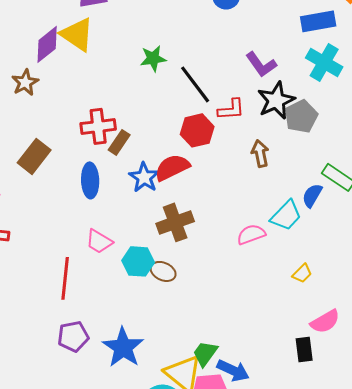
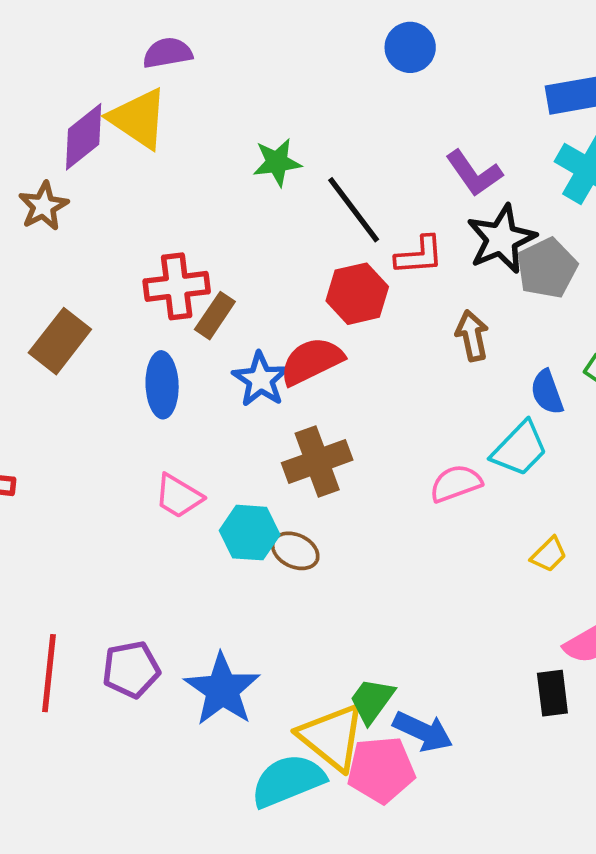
blue semicircle: (312, 195) -> (547, 392), moved, turned -50
red line: (65, 278) -> (49, 673), moved

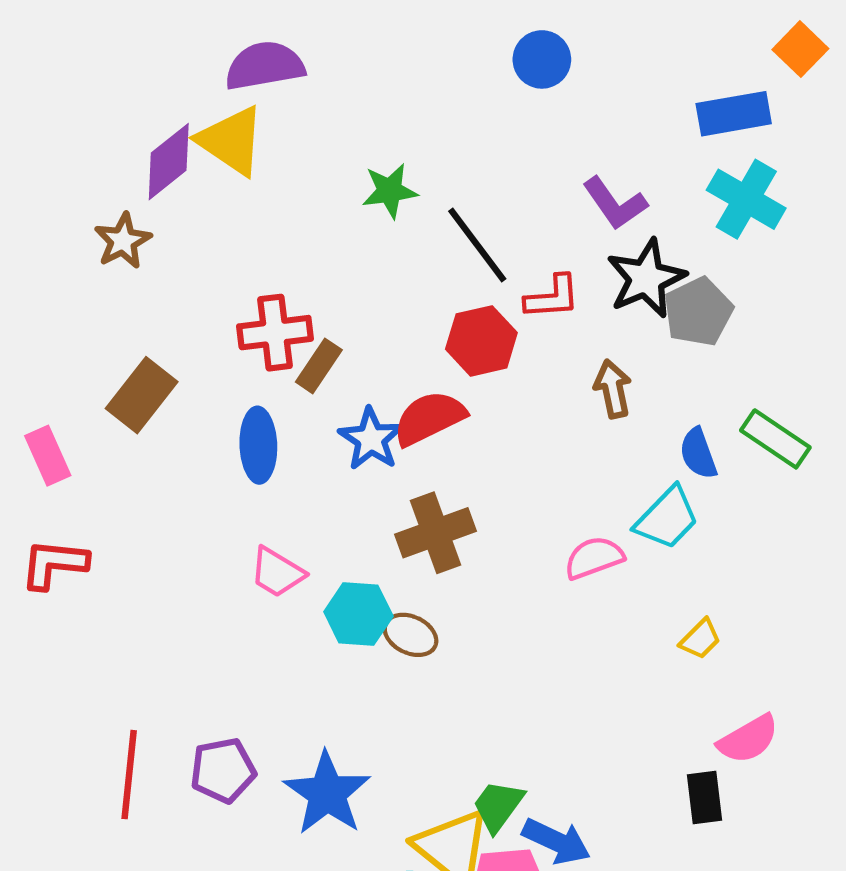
purple semicircle: (168, 53) -> (265, 66), size x1.4

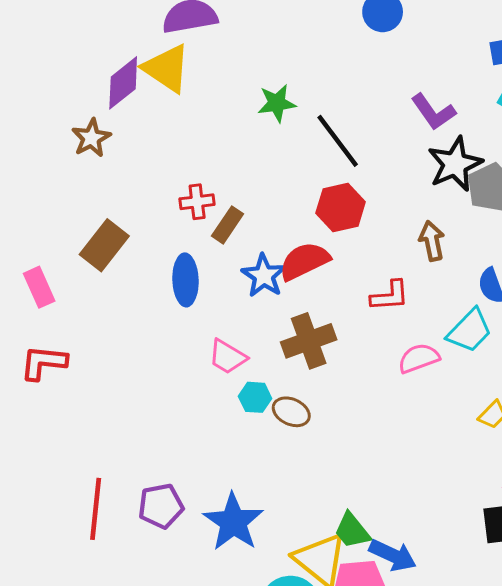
red L-shape: (552, 297) -> (390, 296), moved
red cross: (275, 333) -> (197, 202), size x0.7
pink trapezoid: (277, 572) -> (228, 357), moved
cyan hexagon: (358, 614) -> (255, 397), size x0.7
green trapezoid: (498, 806) -> (352, 531), turned -75

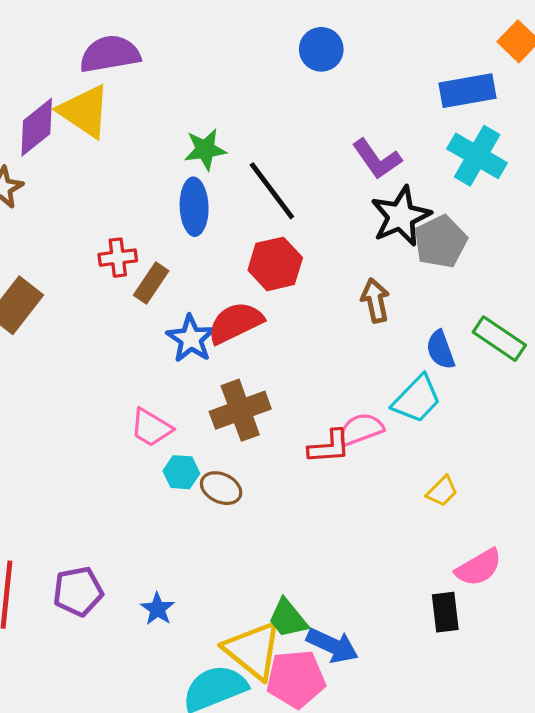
blue ellipse: (185, 280) -> (194, 207), moved
red L-shape: (390, 296) -> (329, 447), moved
blue star: (233, 522) -> (158, 609), size x0.5

